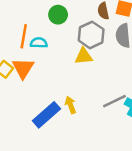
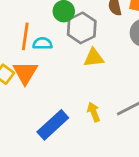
gray hexagon: (91, 35) -> (82, 28), moved
yellow arrow: (70, 105) -> (94, 112), moved

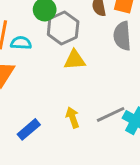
blue rectangle: (53, 125) -> (29, 129), size x0.7

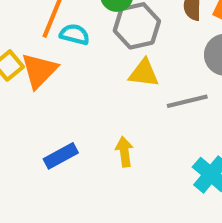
gray line: (111, 114) -> (187, 101), moved

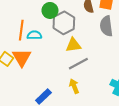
gray line: (187, 101) -> (78, 64), moved

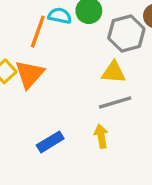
gray hexagon: (64, 23) -> (126, 33), moved
cyan semicircle: (34, 35) -> (60, 16), moved

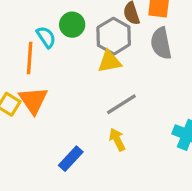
cyan semicircle: (60, 16) -> (46, 37), turned 60
yellow triangle: (114, 72) -> (110, 62), moved

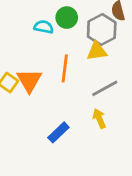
cyan semicircle: (46, 37) -> (44, 27), turned -48
orange line: (30, 58) -> (65, 68), moved

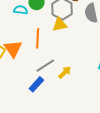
gray line: (105, 88) -> (45, 66), moved
yellow arrow: (99, 118) -> (65, 72), turned 72

